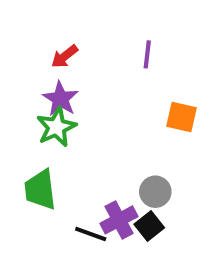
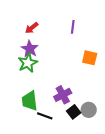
green trapezoid: (40, 190) -> (30, 101), moved
gray circle: (155, 192) -> (89, 110), moved
purple cross: (119, 220) -> (63, 95), moved

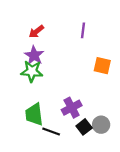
green star: (28, 63) -> (32, 71), turned 30

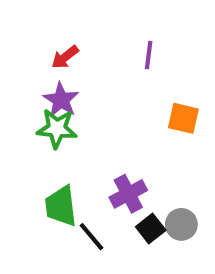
black line: (51, 131) -> (92, 237), turned 30

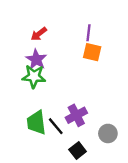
orange square: (183, 118) -> (92, 52), moved
black square: (151, 229) -> (78, 150), moved
black line: (92, 237) -> (56, 126), moved

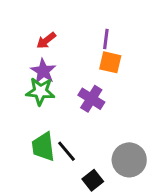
purple cross: (76, 115) -> (91, 99), moved, turned -30
gray circle: (108, 133) -> (129, 160), size x1.5

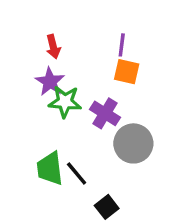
red arrow: (46, 40) -> (53, 47), turned -66
green star: (40, 91) -> (65, 102), moved
gray circle: (129, 160) -> (133, 143), moved

